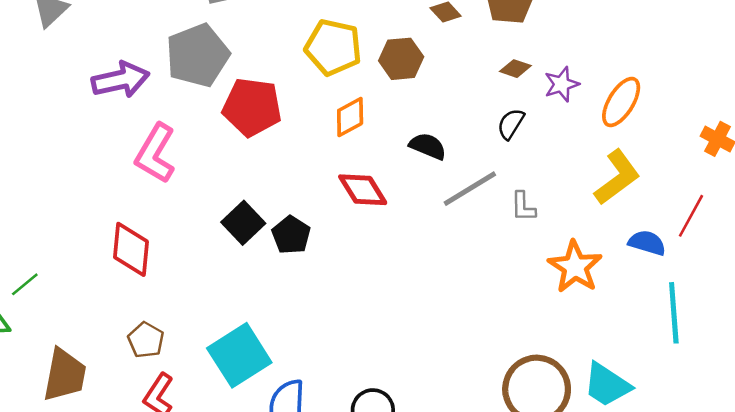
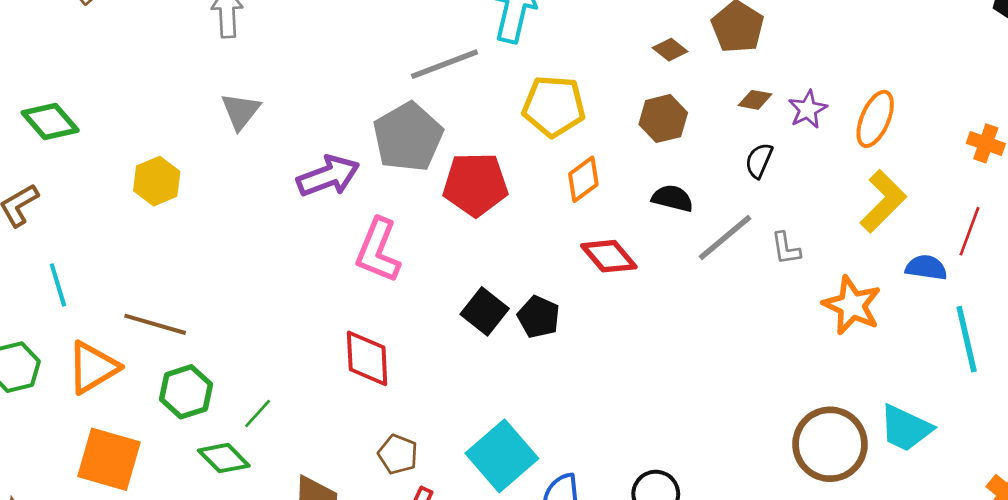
brown hexagon: (401, 59) -> (663, 119), moved

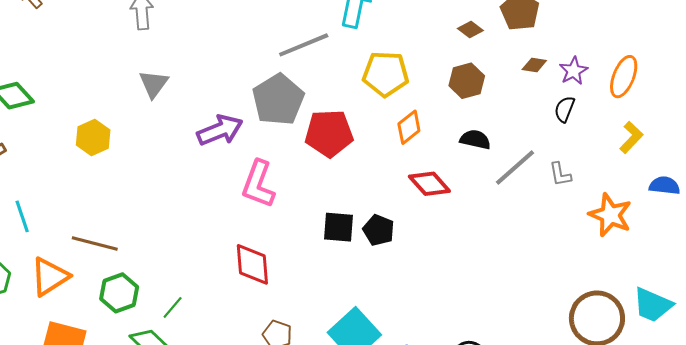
black semicircle: (759, 161) -> (564, 109), moved
yellow L-shape: (883, 201) -> (631, 137), size x0.7
black square: (485, 311) -> (339, 227), turned -32

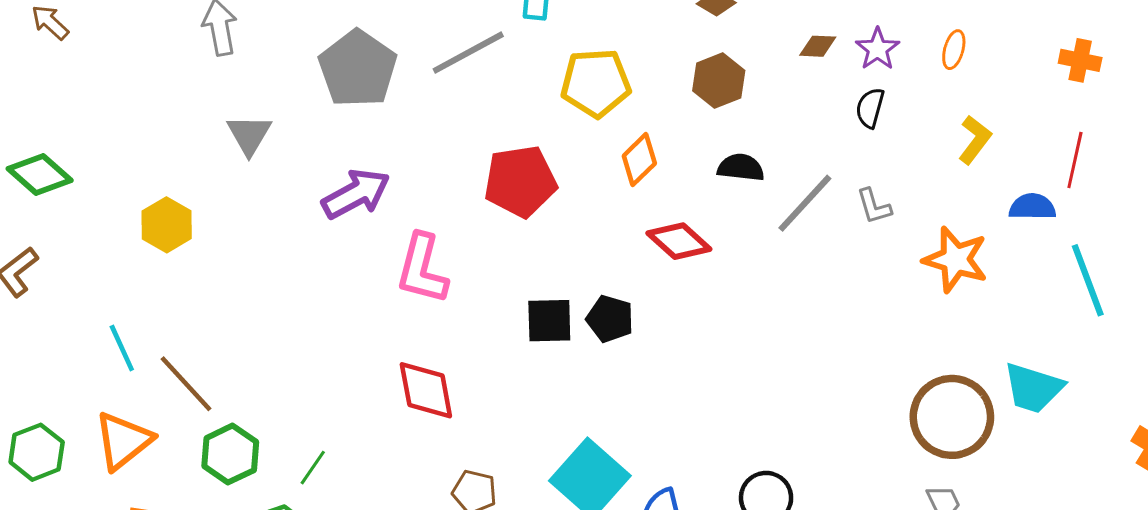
orange ellipse: (624, 77) -> (954, 50), size x0.6
gray pentagon: (278, 100) -> (358, 69), moved
cyan line: (22, 216) -> (122, 348), moved
brown line: (95, 243) -> (186, 384), turned 39

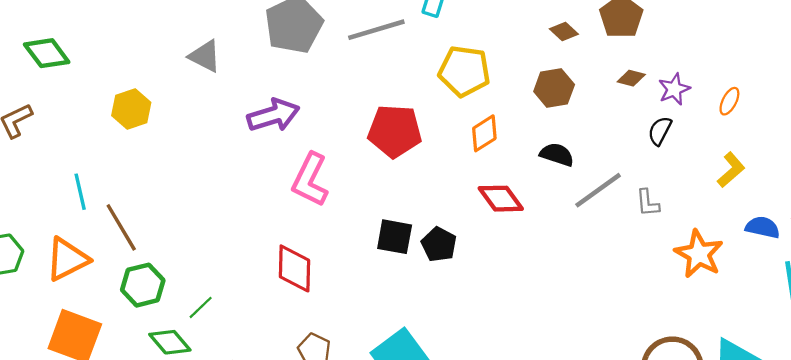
gray triangle: (249, 135) -> (205, 56), turned -45

